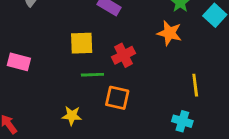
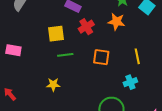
red cross: (124, 55) -> (86, 27), moved
orange square: (117, 98) -> (101, 57), moved
cyan cross: (182, 121) -> (130, 82), turned -32

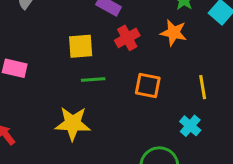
cyan cross: (130, 82) -> (190, 126), turned -32
yellow star: (53, 85) -> (73, 124), size x1.6

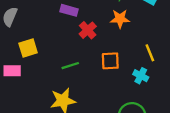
yellow square: (81, 46) -> (28, 48), moved
cyan cross: (190, 126) -> (141, 76), moved

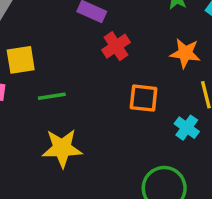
orange star: (120, 19) -> (185, 53), moved
green line: (70, 66) -> (52, 96), moved

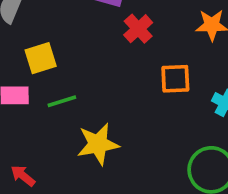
green line: (52, 96) -> (62, 101), moved

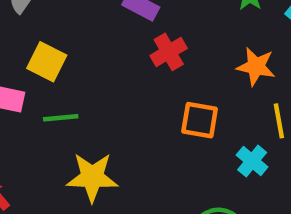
yellow square: (41, 58) -> (47, 62), turned 32

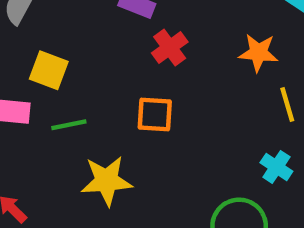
orange square: (200, 120) -> (155, 115), moved
cyan cross: (252, 161) -> (276, 167), moved

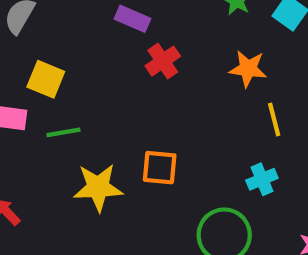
orange square: (155, 115) -> (160, 168), moved
cyan cross: (276, 167) -> (262, 179), turned 32

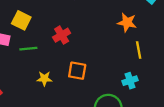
red cross: (163, 61) -> (62, 35), moved
yellow star: (98, 187) -> (44, 79), size x0.6

